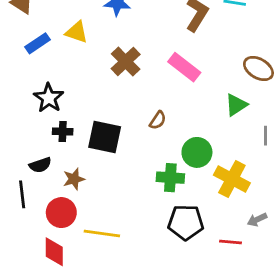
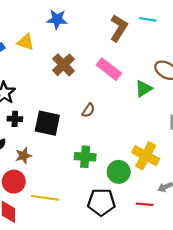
green triangle: (236, 105) -> (144, 89), moved
green circle: (197, 152) -> (119, 172), moved
green cross: (170, 178) -> (85, 157), moved
black pentagon: (186, 222) -> (101, 202), moved

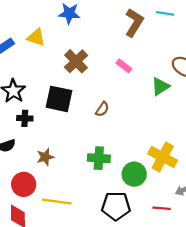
pink rectangle: (109, 69) -> (124, 66), size x0.6
black square: (47, 123) -> (59, 99), moved
brown star: (23, 156) -> (45, 157), moved

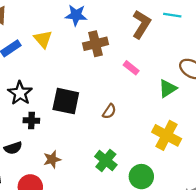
yellow triangle: (36, 37) -> (43, 39), turned 30
brown cross: (76, 61) -> (96, 44), moved, turned 30
yellow cross: (163, 157) -> (167, 135), moved
green cross: (99, 158) -> (106, 161), turned 35

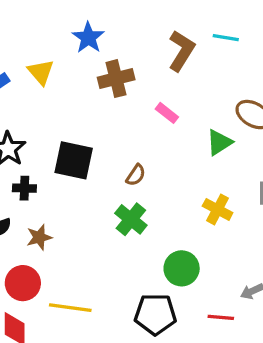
blue star: (76, 15) -> (88, 38), turned 30
yellow cross: (167, 135) -> (218, 209), size x0.7
brown star: (52, 159) -> (39, 237), moved
green cross: (106, 161) -> (131, 219), moved

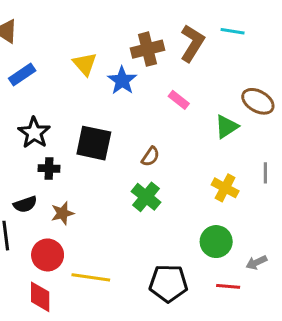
blue star: (88, 38) -> (122, 80), moved
yellow triangle: (41, 72) -> (85, 64), moved
brown cross: (116, 79) -> (148, 49), moved
green circle: (182, 268) -> (216, 242), moved

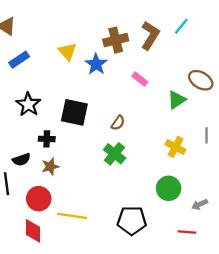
cyan line: (233, 31) -> (181, 26), turned -60
black cross: (49, 168) -> (47, 139), moved
red line: (228, 286) -> (187, 232), moved

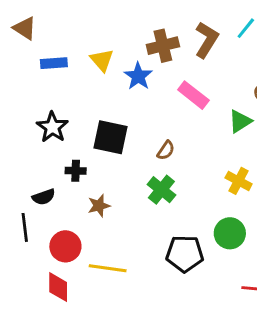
blue rectangle: (19, 60) -> (54, 63), moved, turned 30
pink rectangle: (140, 79) -> (193, 95), size x1.5
brown star: (50, 166) -> (99, 206), moved
black pentagon: (132, 220) -> (185, 254), moved

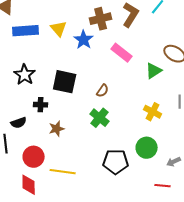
blue rectangle: (54, 63) -> (26, 31), size x1.4

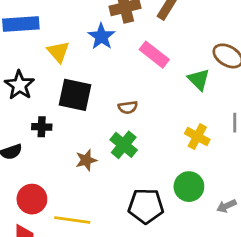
yellow triangle: (59, 29) -> (58, 52), moved
green triangle: (154, 71) -> (199, 80), turned -42
brown semicircle: (103, 91) -> (128, 107), turned 48
brown star: (57, 129) -> (86, 160), moved

